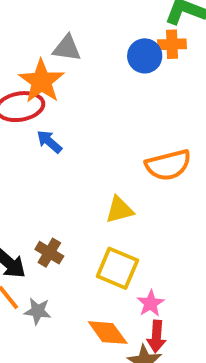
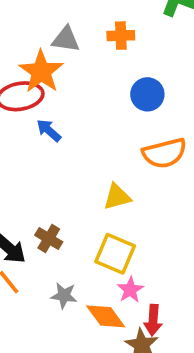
orange cross: (172, 44) -> (121, 36), moved
blue circle: (145, 56) -> (147, 94), moved
pink star: (151, 303) -> (130, 290), moved
gray star: (38, 311) -> (64, 295), moved

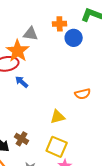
orange cross: (121, 36) -> (60, 24), moved
blue circle: (147, 94) -> (74, 38), moved
orange semicircle: (164, 153) -> (83, 94), size x0.7

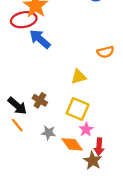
blue arrow: (22, 82) -> (40, 39), size x1.5

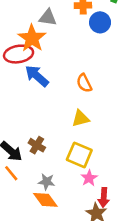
orange semicircle: (106, 52) -> (84, 83), moved, turned 77
orange diamond: (72, 144) -> (45, 200), moved

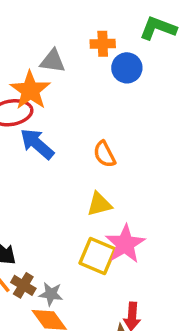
brown cross: (37, 145) -> (23, 285), moved
pink star: (89, 178) -> (125, 244), moved, size x1.6

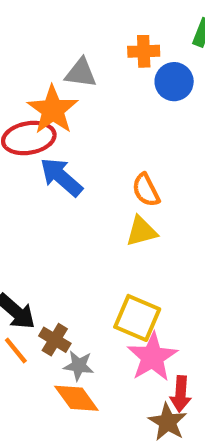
yellow triangle: (99, 204) -> (142, 231), moved
pink star: (125, 244) -> (152, 357), moved
brown cross: (23, 285) -> (55, 340), moved

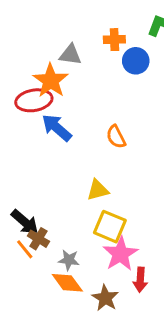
yellow triangle: (142, 231) -> (98, 190), moved
brown cross: (55, 340) -> (38, 239), moved
brown star: (168, 422) -> (105, 298), moved

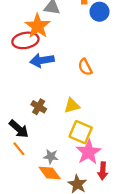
blue arrow: (57, 128) -> (42, 60), turned -50
brown cross: (38, 239) -> (39, 107), moved

